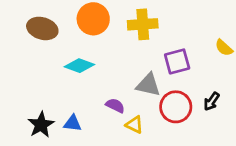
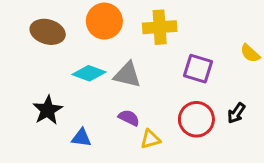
purple square: (177, 61) -> (198, 69), turned 32
gray triangle: (148, 85) -> (127, 75), moved
black star: (41, 125) -> (48, 110), moved
yellow triangle: (134, 125) -> (150, 139), turned -42

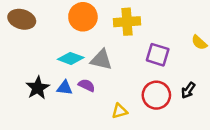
brown ellipse: (48, 32) -> (22, 19), moved
purple semicircle: (129, 118) -> (87, 85), moved
blue triangle: (81, 138) -> (65, 88), moved

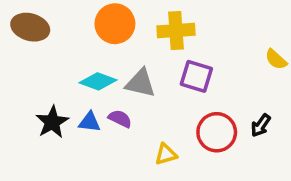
purple square: (158, 55) -> (196, 76), moved

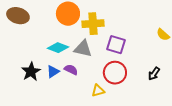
yellow cross: (176, 31) -> (93, 24), moved
blue triangle: (90, 122) -> (53, 72), turned -40
red circle: (217, 132) -> (115, 73), moved

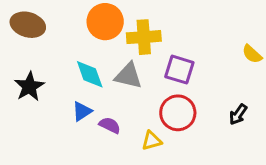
cyan diamond: (58, 48) -> (90, 74), turned 50
purple semicircle: (71, 70) -> (110, 125), moved
black star: (31, 72) -> (29, 87), moved

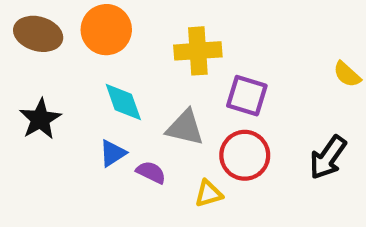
orange circle: (105, 22) -> (106, 30), moved
gray triangle: (128, 76) -> (185, 128), moved
black arrow: (238, 114) -> (328, 157), size x1.5

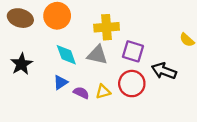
gray triangle: (185, 128) -> (97, 55), moved
black arrow: (328, 157) -> (164, 71), moved, turned 75
yellow triangle: (209, 194) -> (103, 92), moved

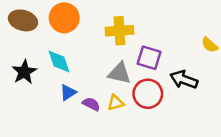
cyan diamond: (66, 55) -> (59, 62), moved
gray triangle: (97, 55) -> (119, 73), moved

